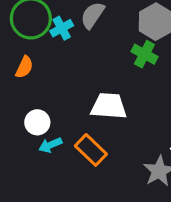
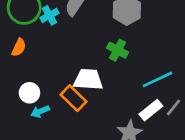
green cross: (144, 54) -> (118, 50), moved
orange rectangle: (91, 150) -> (74, 98), moved

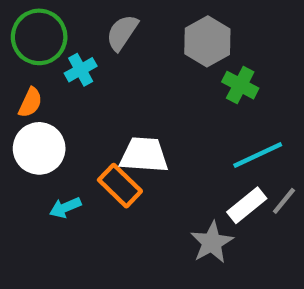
cyan cross: (49, 15) -> (81, 70), moved
green cross: (118, 50) -> (240, 85), moved
white circle: (29, 93) -> (39, 148), moved, size x1.5

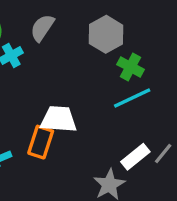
cyan line: (258, 155) -> (132, 98), moved
orange rectangle: (120, 186) -> (41, 142), turned 64

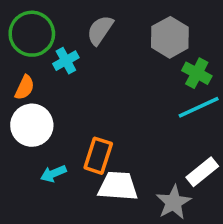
white trapezoid: (59, 119) -> (118, 186), moved

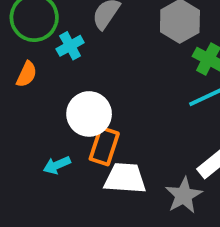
white circle: (32, 125) -> (89, 114), moved

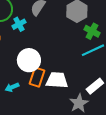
white trapezoid: (125, 178) -> (57, 80), moved

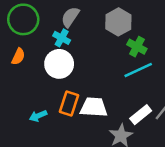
cyan cross: (19, 24) -> (62, 38), moved, turned -32
white circle: (29, 60) -> (59, 64), moved

